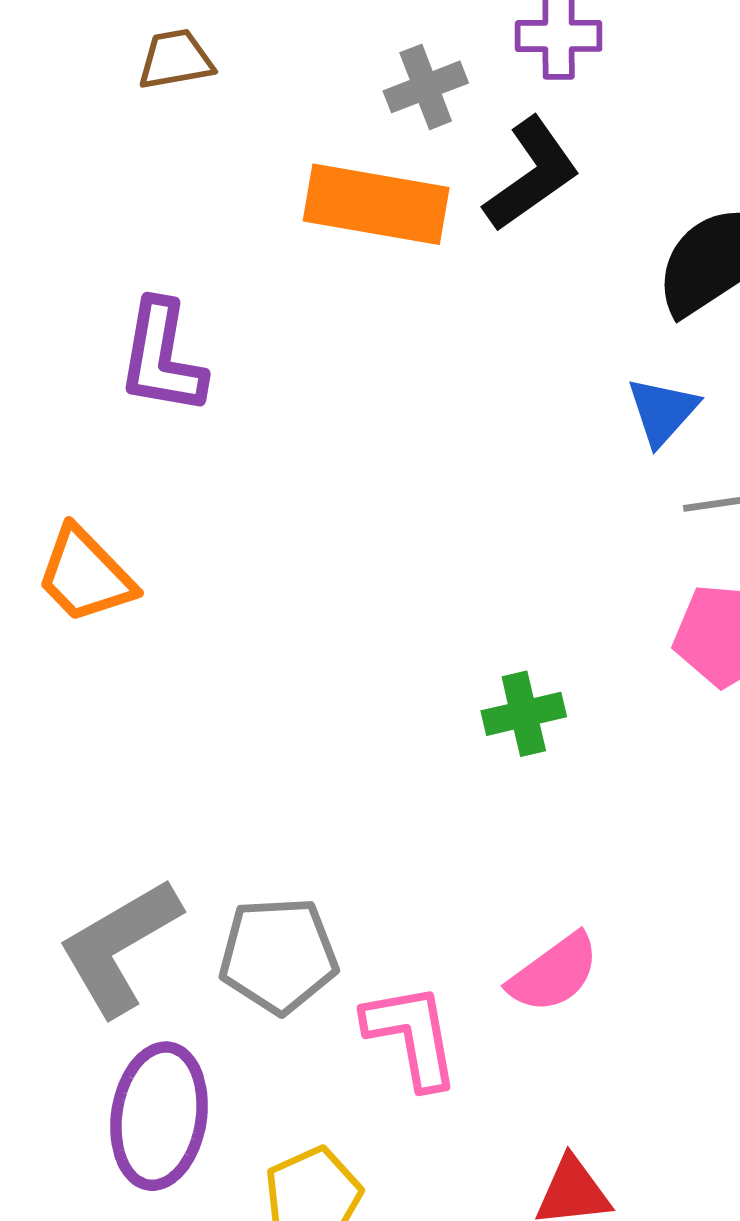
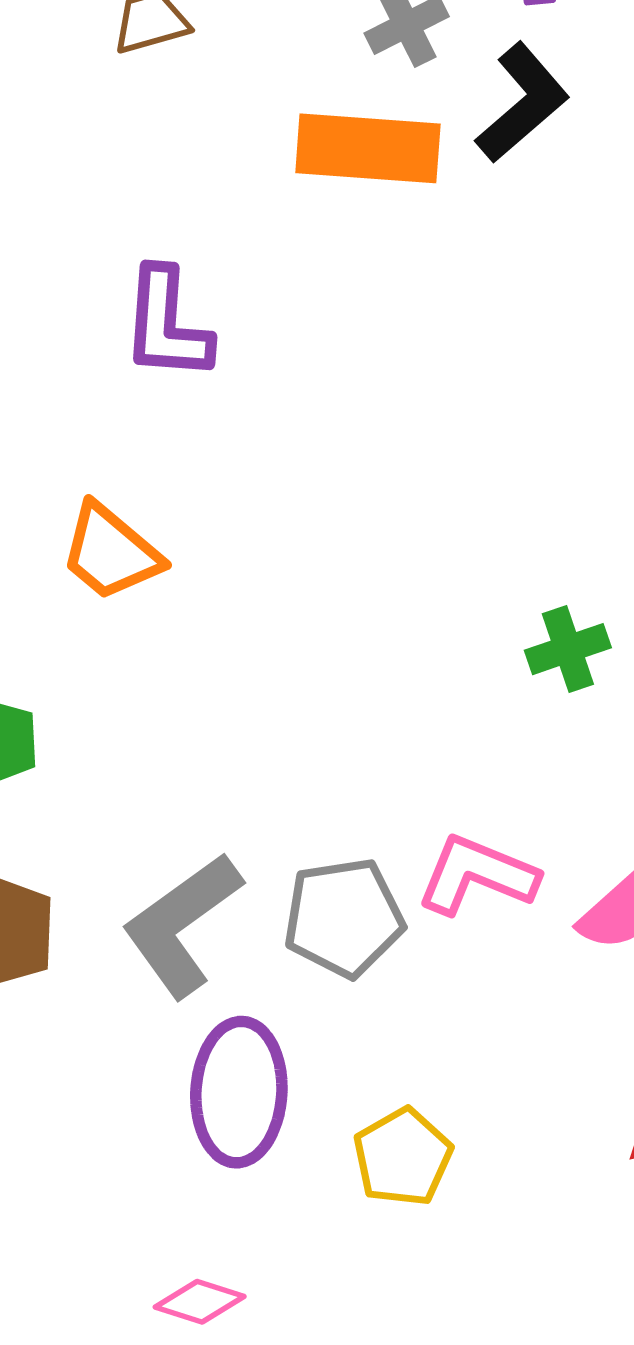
pink L-shape: (412, 1036) -> (477, 875), moved, turned -52

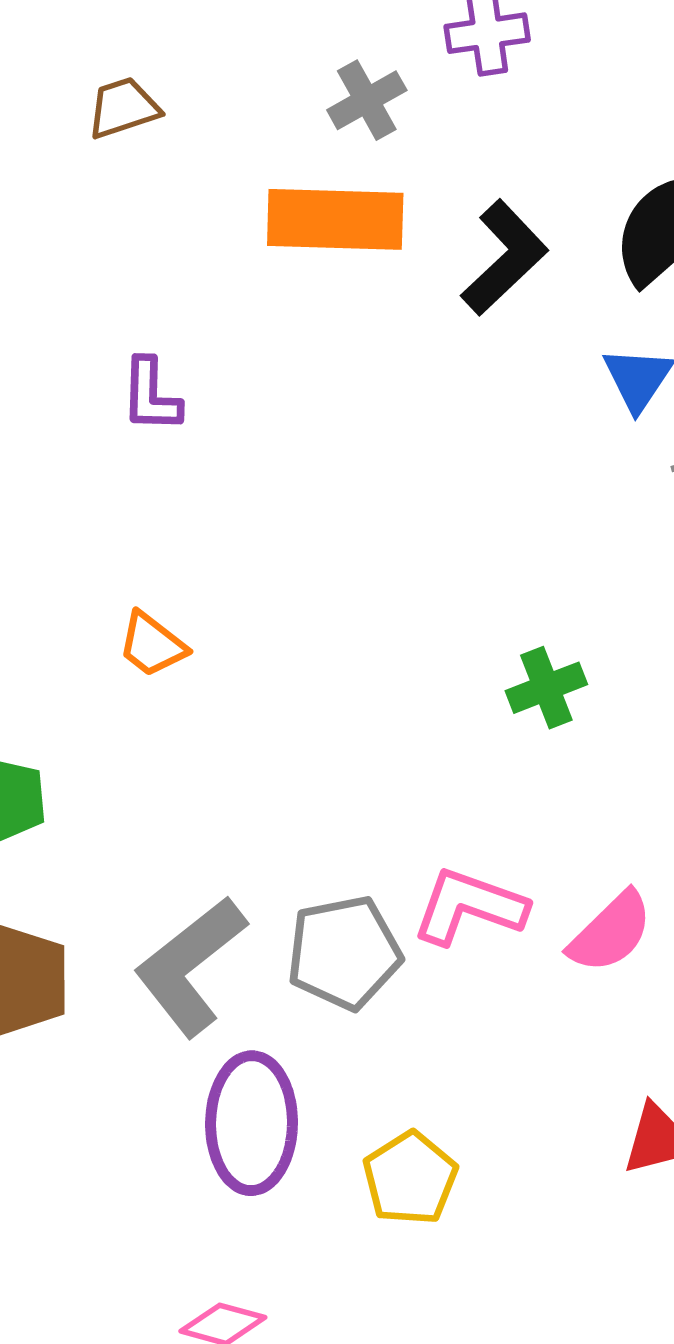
black L-shape: (522, 103) -> (504, 258), moved
purple L-shape: (167, 324) -> (151, 395), size x0.7
orange trapezoid: (111, 552) -> (152, 645), moved, size x0.7

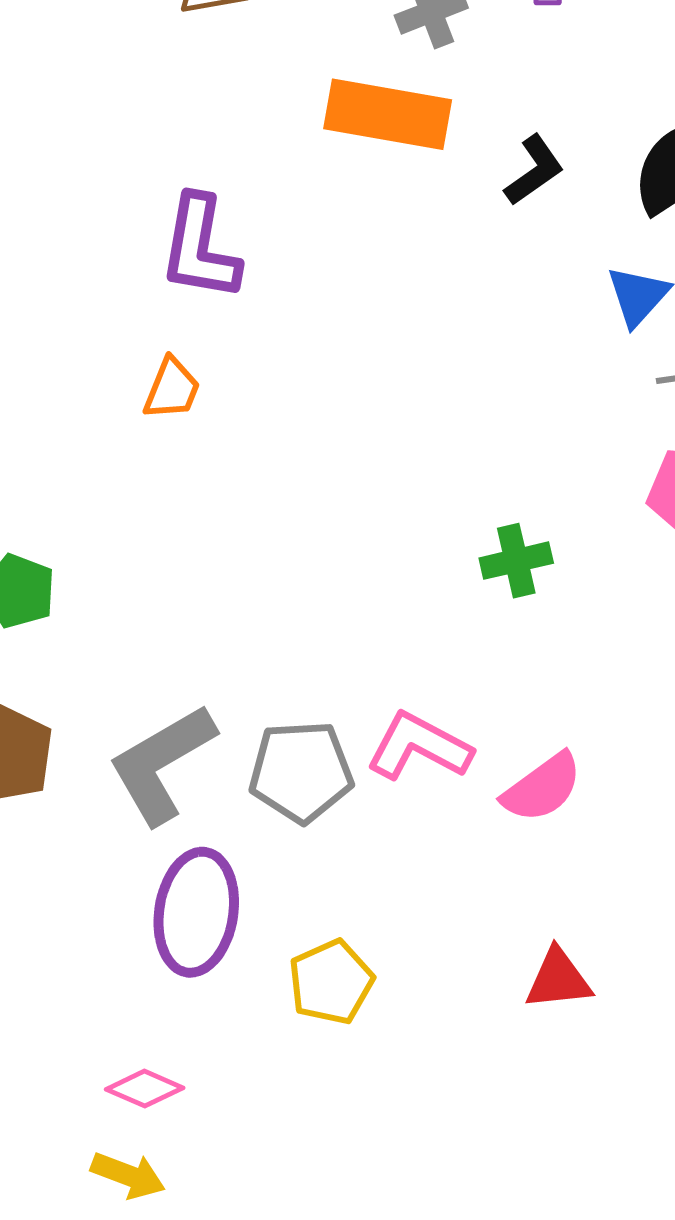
black L-shape: (504, 258) -> (534, 170), size x0.7
purple L-shape: (151, 395) -> (200, 248), size x1.5
orange trapezoid: (152, 645) -> (172, 389), moved, turned -114

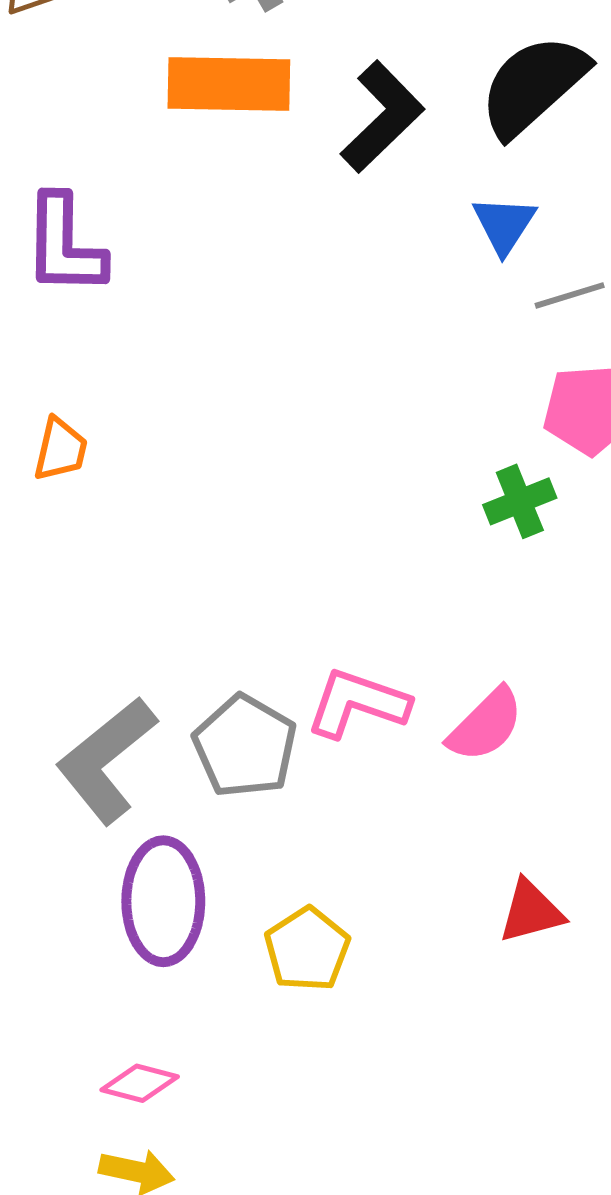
black L-shape: (534, 170) -> (382, 117), size x1.5
orange trapezoid: (172, 389) -> (60, 449), moved
green cross: (516, 561) -> (520, 501), moved
gray pentagon: (301, 772) -> (245, 746), turned -30

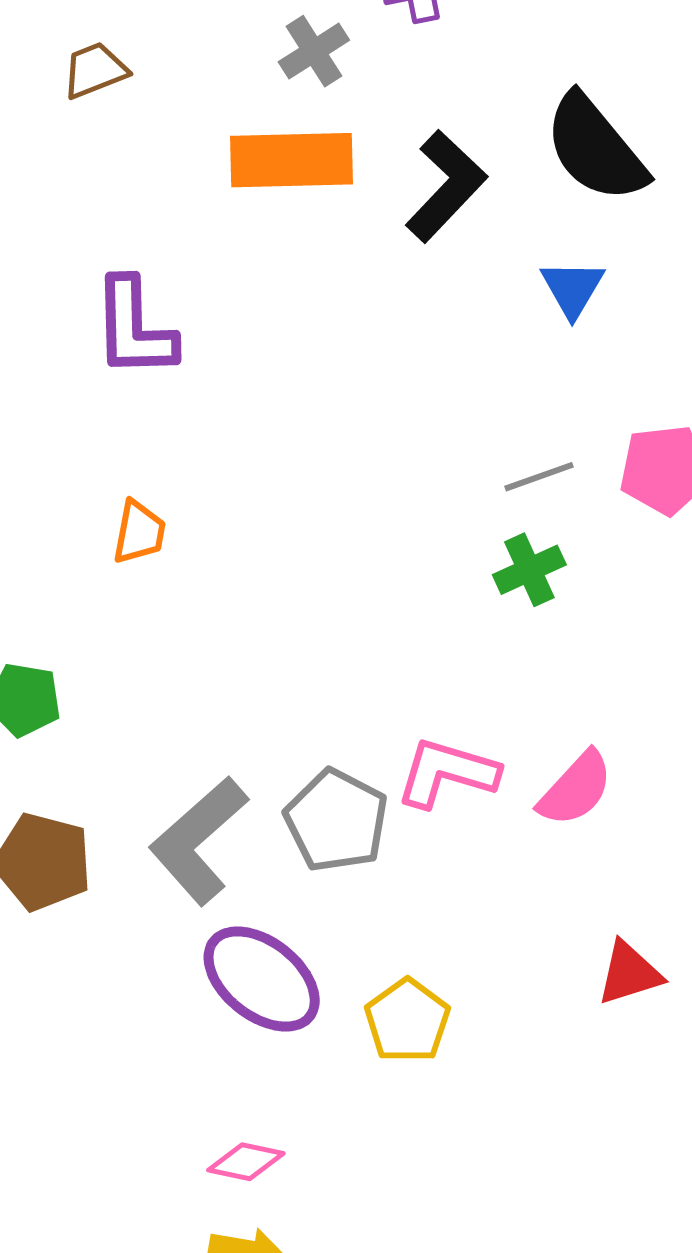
black semicircle: (533, 85) -> (595, 148), turned -85
gray line: (570, 295) -> (539, 477), moved
green cross: (520, 501) -> (529, 570), moved
purple ellipse: (163, 901) -> (262, 979), turned -49

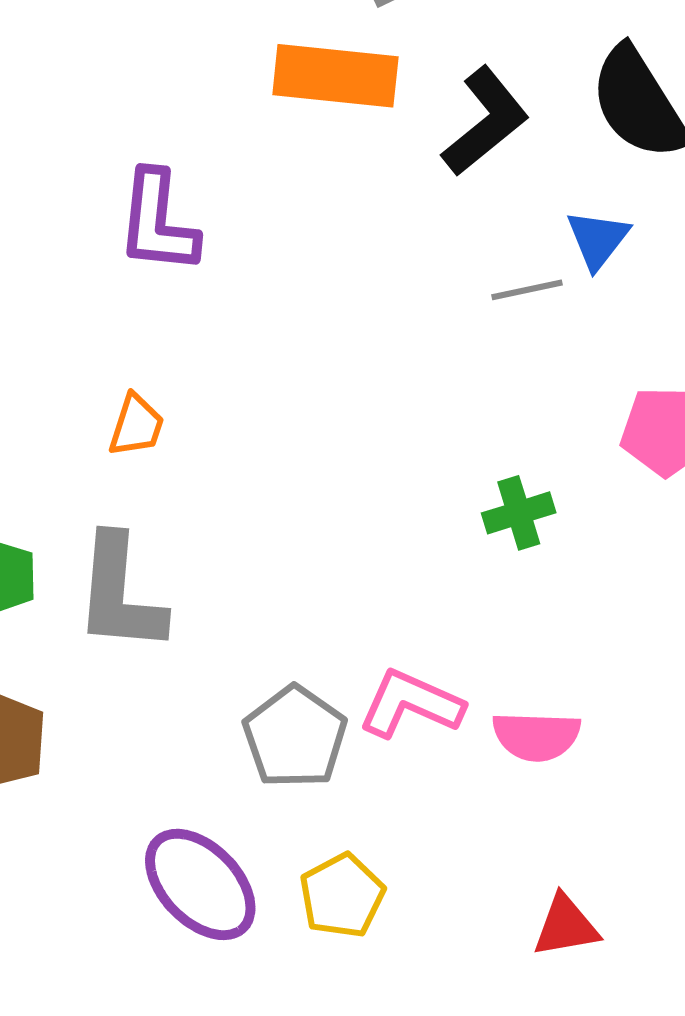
gray line: (539, 477) -> (527, 290), moved
pink semicircle: (576, 789) -> (536, 736), turned 42
gray L-shape: (199, 841) -> (120, 594), moved, turned -51
yellow pentagon: (407, 1021) -> (342, 896), moved

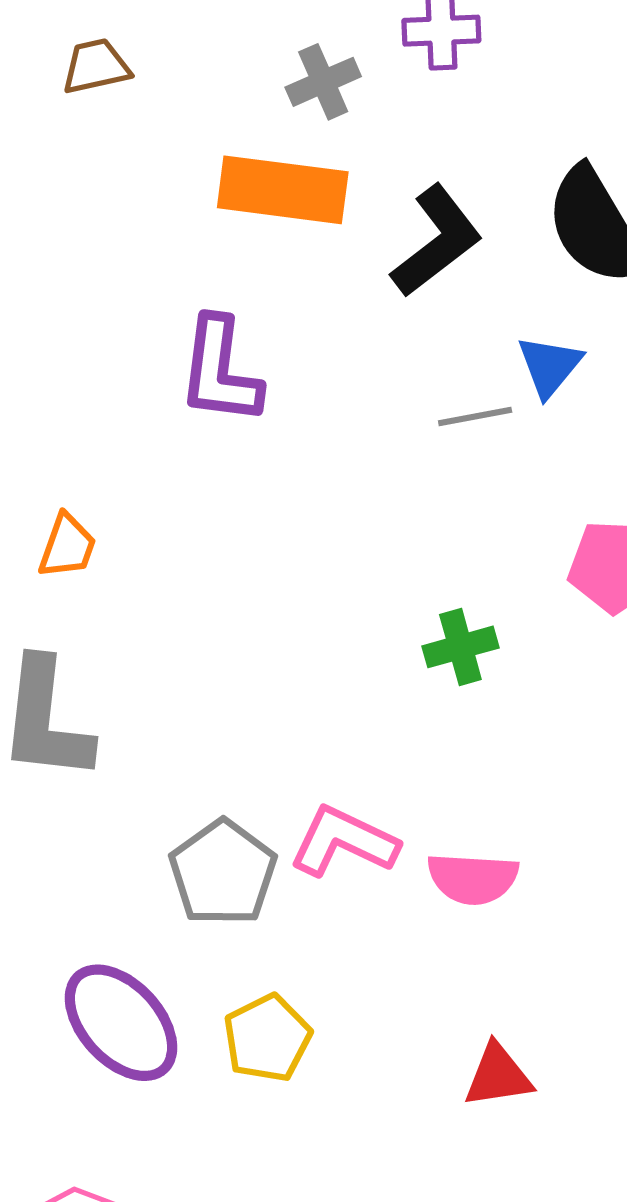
purple L-shape: (158, 222) -> (220, 371), moved

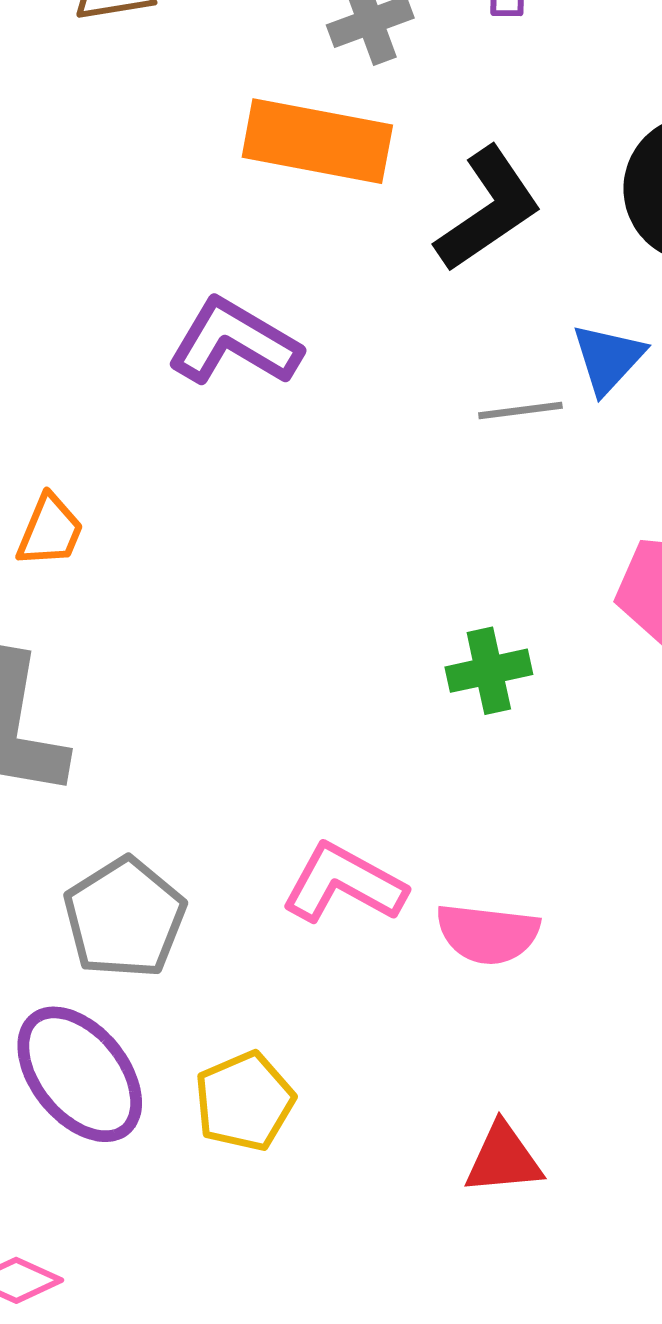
purple L-shape: (220, 371) -> (234, 342), turned 110
gray pentagon: (223, 873) -> (125, 918), moved

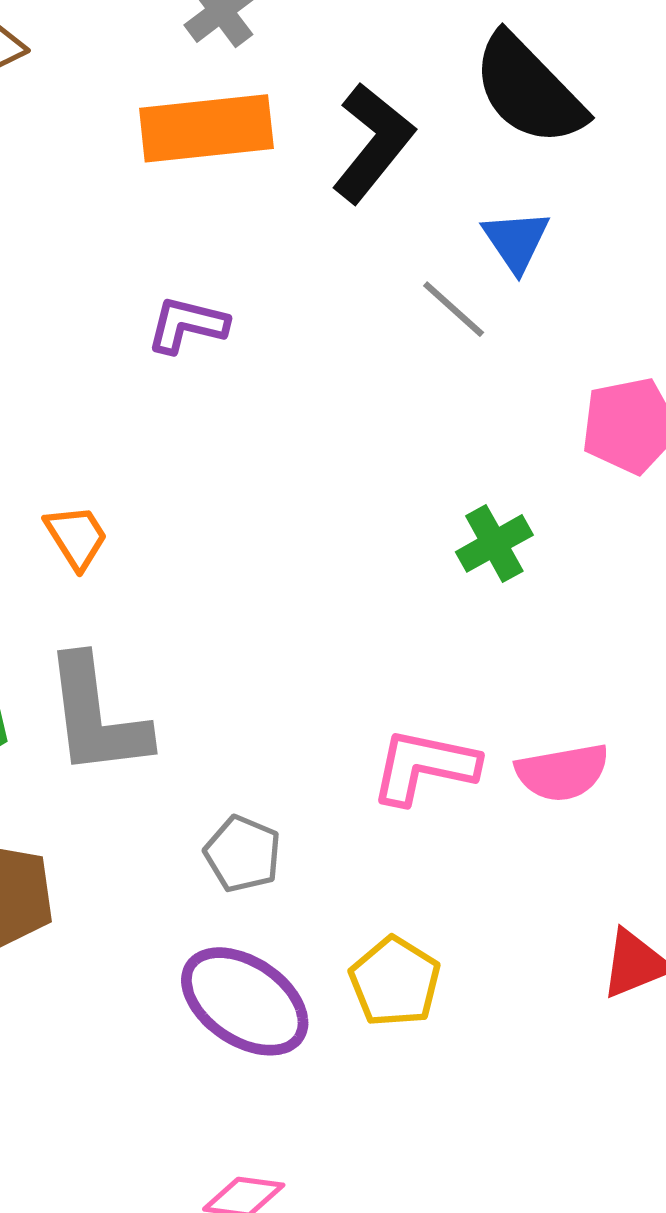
purple L-shape: (234, 342) -> (187, 325), size x0.7
gray line: (520, 411) -> (454, 309), turned 66
orange trapezoid: (50, 531) -> (76, 537), turned -38
gray pentagon: (125, 918) -> (243, 854), size x0.7

